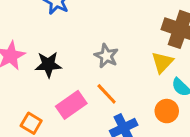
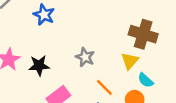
orange line: (107, 94) -> (104, 87), moved

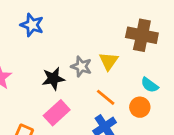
yellow triangle: (130, 61) -> (109, 61), moved
black star: (39, 66) -> (53, 79), moved

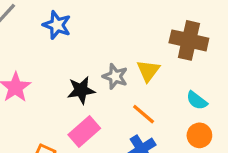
orange circle: (140, 107) -> (199, 135), moved

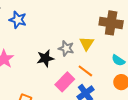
blue star: (57, 25) -> (18, 20), moved
pink rectangle: (84, 131) -> (65, 82), moved

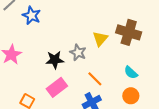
yellow triangle: (87, 44) -> (100, 39), moved
pink rectangle: (65, 82) -> (57, 87), moved

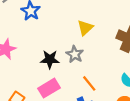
yellow triangle: (100, 39) -> (85, 28), moved

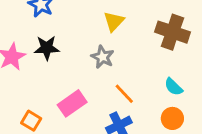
black star: (50, 59) -> (47, 48), moved

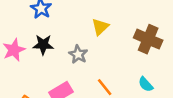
gray star: (103, 57) -> (78, 54), moved

